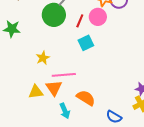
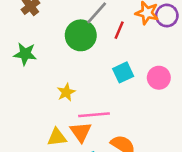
pink circle: (98, 17) -> (159, 78), moved
red line: (80, 21) -> (119, 30), moved

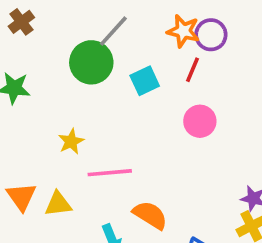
red line: (119, 30) -> (193, 70), moved
cyan square: (123, 72) -> (145, 81), moved
orange triangle: (81, 132) -> (21, 197), moved

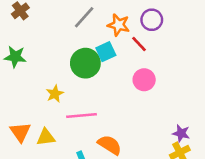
orange star: (183, 31) -> (119, 25), moved
green circle: (91, 62) -> (85, 63), moved
red line: (193, 70) -> (139, 44), turned -66

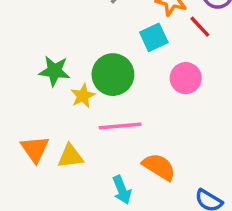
green star: (15, 57) -> (54, 71), moved
green circle: (85, 63) -> (113, 75), moved
pink circle: (144, 80) -> (186, 78), moved

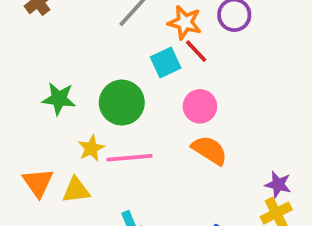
red line: (200, 27) -> (196, 51), moved
yellow star: (83, 96) -> (91, 148), moved
orange semicircle: (159, 167) -> (209, 150), moved

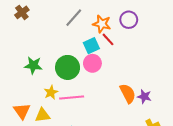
pink circle: (200, 106) -> (92, 63), moved
orange semicircle: (209, 150) -> (128, 93), moved, turned 30
purple star: (278, 185) -> (144, 97), moved

